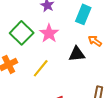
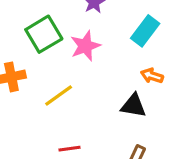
orange arrow: (95, 41) -> (152, 76), turned -32
black triangle: (77, 54) -> (133, 106), moved

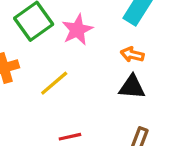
orange arrow: (152, 76) -> (132, 55), moved

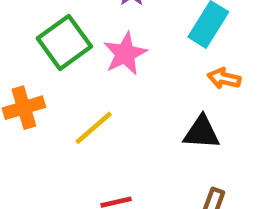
orange arrow: (132, 55) -> (224, 78), moved

